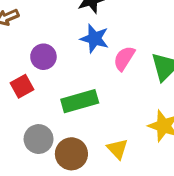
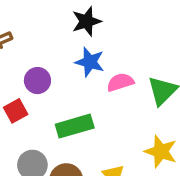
pink semicircle: (124, 58) -> (120, 82), turned 40

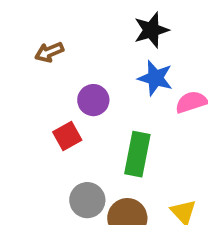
green rectangle: (75, 126) -> (137, 154), turned -63

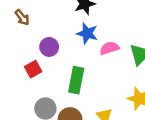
brown arrow: (49, 52) -> (22, 17), turned -105

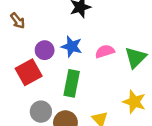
blue star: (87, 33) -> (72, 46), moved
red square: (33, 69) -> (29, 72), size x1.5

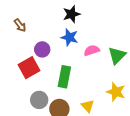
blue star: (72, 46) -> (69, 37), moved

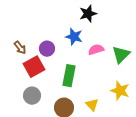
black star: (71, 14) -> (88, 14), moved
brown arrow: (20, 25) -> (20, 48), moved
gray circle: (39, 100) -> (32, 96), moved

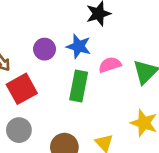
purple circle: (47, 49) -> (45, 49), moved
green rectangle: (69, 76) -> (79, 86), moved

